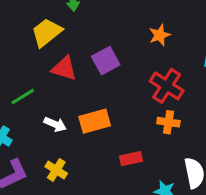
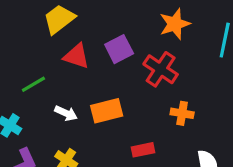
orange star: (160, 35) -> (175, 24), size x1.4
red cross: (167, 86) -> (161, 69), moved

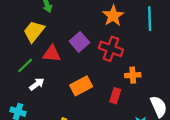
green line: (33, 84) -> (25, 65), moved
white arrow: (66, 113) -> (37, 84), moved, turned -48
red rectangle: (143, 150) -> (115, 96), moved, turned -48

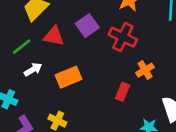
orange cross: (133, 75) -> (145, 70), turned -32
orange rectangle: (81, 86) -> (69, 77), moved

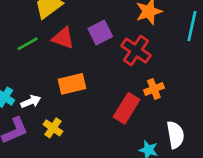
white arrow: (33, 70) -> (31, 102), moved
red rectangle: (123, 92) -> (127, 108), size x1.5

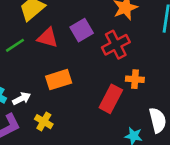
red cross: (136, 51) -> (116, 45), turned 32
orange cross: (154, 89) -> (135, 79), turned 30

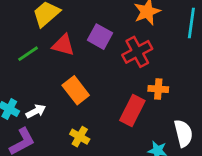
purple square: (82, 30) -> (100, 37), turned -30
orange rectangle: (59, 80) -> (76, 90), turned 70
yellow cross: (44, 122) -> (80, 137), moved

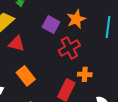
purple square: (100, 37) -> (51, 25), moved

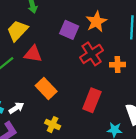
orange cross: (85, 74) -> (117, 65), moved

